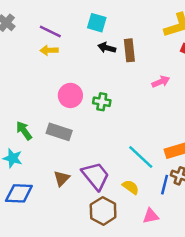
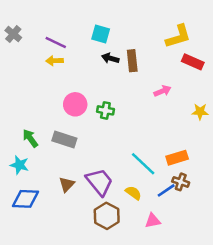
blue line: (165, 185) -> (166, 190), turned 42

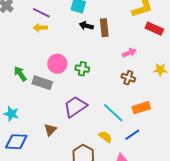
green arrow: (30, 138) -> (20, 74), moved
gray rectangle: (64, 140) -> (42, 83), moved
purple trapezoid: (99, 182) -> (75, 107), moved, turned -85
brown cross: (181, 182) -> (128, 78), moved

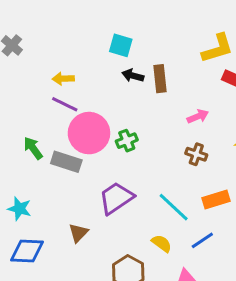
purple line: (41, 13) -> (65, 104), moved
pink circle: (57, 64) -> (89, 133), size x1.4
green cross: (82, 69) -> (127, 141), turned -32

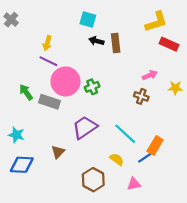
yellow arrow: (63, 79) -> (47, 43), turned -72
pink arrow: (198, 116) -> (150, 75), moved
orange rectangle: (216, 200) -> (155, 146), moved, turned -42

